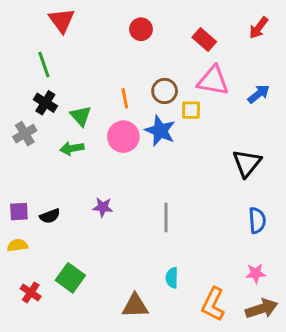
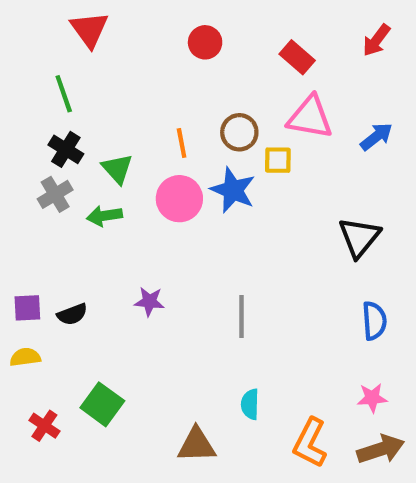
gray cross: (25, 134) -> (55, 194), moved

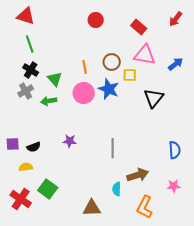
red triangle: (89, 29) -> (26, 16), moved, turned -36
black triangle: (359, 237) -> (154, 98), moved
yellow semicircle: (25, 357) -> (26, 167), moved
red cross: (44, 426) -> (21, 199), size x1.5
brown arrow: (381, 449) -> (138, 175), moved

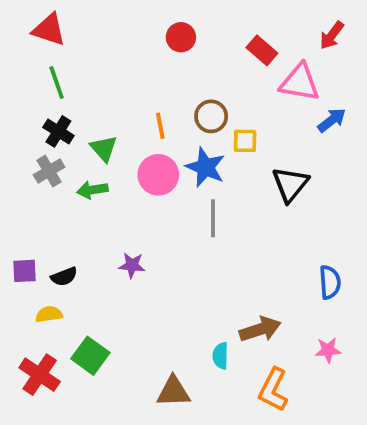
pink triangle: (145, 55) -> (300, 82), moved
gray line: (113, 148) -> (213, 218), moved

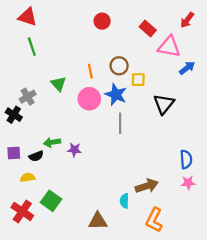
black cross: (58, 131) -> (14, 115), moved
green arrow: (92, 190) -> (52, 142), moved
pink star: (328, 350) -> (188, 183), moved

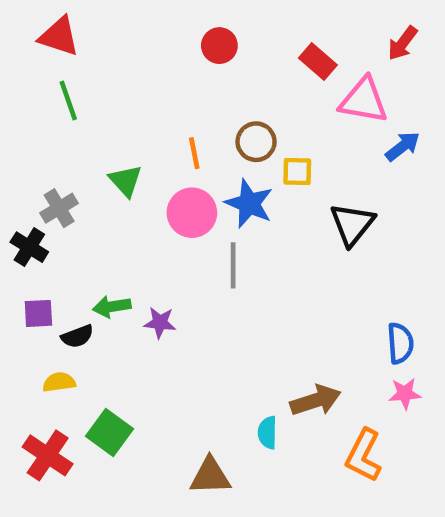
gray line: (120, 123) -> (233, 265), moved
purple square: (14, 153) -> (38, 313), moved
orange L-shape: (154, 220) -> (364, 455), moved

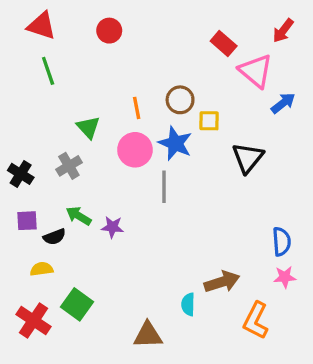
red circle: (219, 46) -> (109, 31), moved
pink triangle: (364, 101) -> (256, 71), turned 30
gray cross: (59, 208) -> (69, 166), moved
green arrow: (112, 307) -> (79, 216), turned 40

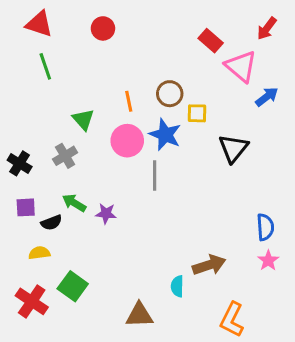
pink star: (285, 277) -> (268, 260), turned -30
orange L-shape: (256, 321) -> (232, 320), moved

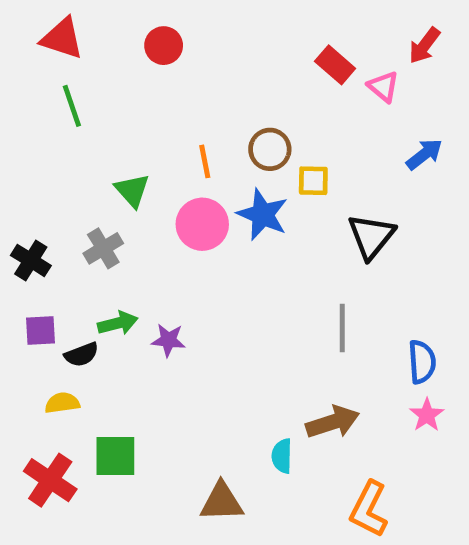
pink triangle: (241, 66) -> (383, 87), moved, size x0.6
gray line: (155, 176) -> (342, 328), moved
green arrow: (74, 203) -> (118, 323), turned 135
green square: (73, 286) -> (115, 456), turned -36

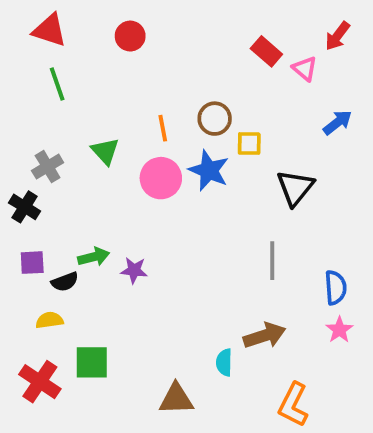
gray cross: (103, 248) -> (48, 167), moved

